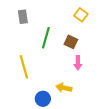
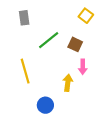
green line: (46, 38) -> (49, 40), turned 35
yellow arrow: (64, 88) -> (68, 83), moved, turned 84

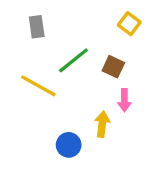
yellow line: (25, 71) -> (38, 86), moved, turned -45
blue circle: (45, 105) -> (69, 145), moved

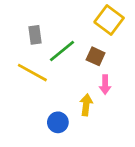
yellow square: (129, 24) -> (109, 20), size x1.5
gray rectangle: (37, 27) -> (35, 35), moved

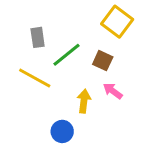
pink arrow: (105, 85) -> (113, 91), turned 126
yellow arrow: (86, 105) -> (84, 101), moved

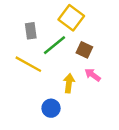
yellow square: (117, 22) -> (71, 18), moved

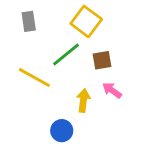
gray rectangle: (31, 31) -> (29, 21), moved
brown square: (84, 50) -> (102, 60), turned -35

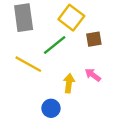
gray rectangle: (29, 21) -> (24, 18), size x1.6
brown square: (102, 60) -> (94, 39), moved

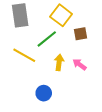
yellow arrow: (69, 83) -> (59, 62), moved

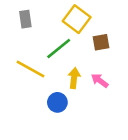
gray rectangle: (20, 15) -> (25, 19), size x0.6
blue circle: (44, 93) -> (57, 102), moved

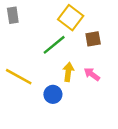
gray rectangle: (25, 19) -> (13, 15), moved
yellow line: (30, 69) -> (19, 77), moved

